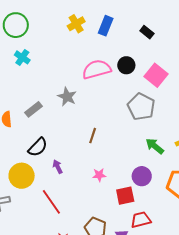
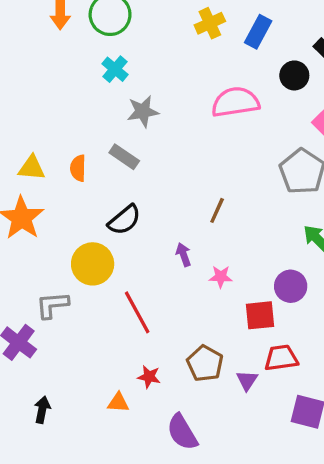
black circle: (126, 65) -> (294, 75), moved
gray star: (67, 97) -> (143, 111), moved, turned 30
gray rectangle: (34, 109) -> (124, 157), turned 66
purple arrow: (58, 167) -> (184, 255), moved

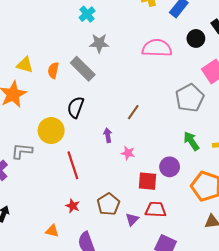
gray rectangle: (124, 157) -> (83, 69), size x1.4
black semicircle: (124, 220) -> (76, 107), turned 140
orange triangle: (118, 403) -> (52, 231), moved

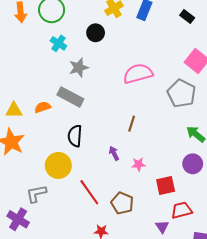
black circle: (196, 38) -> (96, 33), moved
pink semicircle: (157, 48) -> (138, 74), moved
orange semicircle: (53, 70) -> (43, 107), turned 77
purple circle: (170, 167) -> (193, 164), moved
brown pentagon: (108, 204) -> (122, 203), moved

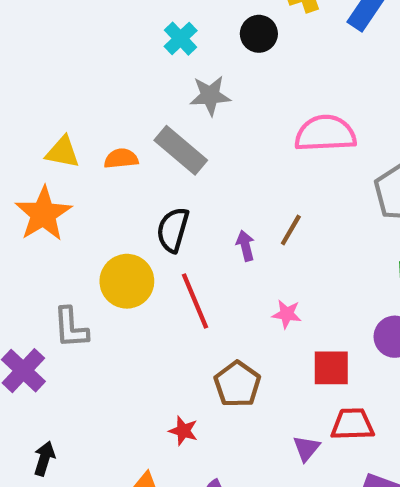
purple arrow: (114, 153) -> (245, 246), moved
red line: (89, 192) -> (195, 301), moved
gray L-shape: (36, 194) -> (71, 328), turned -95

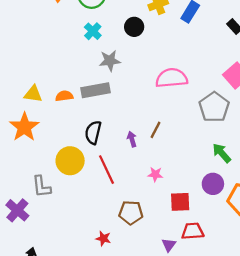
gray rectangle: (181, 150) -> (96, 90), turned -48
brown pentagon: (237, 384) -> (131, 213), turned -30

